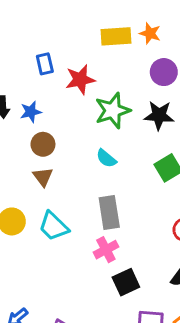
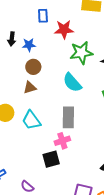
cyan semicircle: (106, 158) -> (72, 83), size x1.5
brown triangle: (43, 177) -> (30, 88), turned 40
black square: (126, 282) -> (51, 159), moved

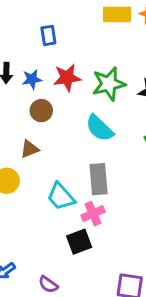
red star: (64, 29) -> (67, 78), moved
brown triangle: (30, 88) -> (30, 149), moved
cyan trapezoid: (31, 120) -> (61, 197), moved

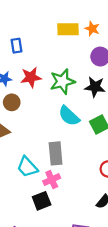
cyan semicircle: (100, 128) -> (69, 116), moved

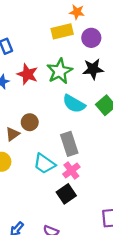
yellow rectangle: (68, 29) -> (62, 31), moved
red star: (31, 77) -> (27, 74), turned -30
brown circle: (12, 102) -> (30, 122), moved

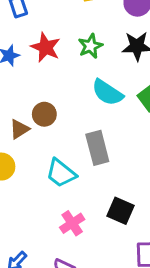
green star: (60, 71) -> (90, 46), size x0.7
pink cross: (71, 171) -> (72, 223), moved
black square: (66, 194) -> (121, 211), moved, turned -36

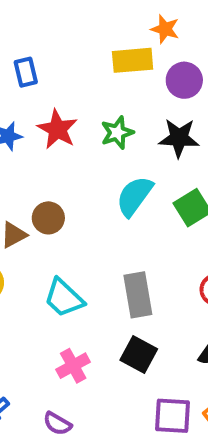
cyan semicircle: (107, 93) -> (134, 196), turned 88
gray rectangle: (97, 148) -> (138, 295), moved

